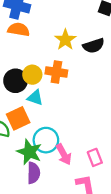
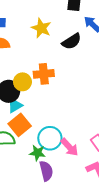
yellow star: (65, 40) -> (41, 28), moved
cyan triangle: (35, 98) -> (15, 105), moved, turned -35
green star: (29, 152) -> (37, 153), size x0.7

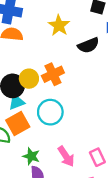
orange cross: (44, 74) -> (53, 74), turned -30
cyan circle: (50, 138) -> (50, 112), moved

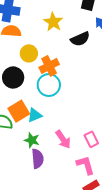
yellow circle: (29, 79) -> (29, 53), moved
cyan triangle: (17, 102) -> (35, 115), moved
cyan circle: (50, 112) -> (49, 85), moved

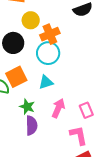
cyan triangle: (35, 115) -> (46, 82), moved
pink arrow: (63, 139) -> (58, 108), turned -126

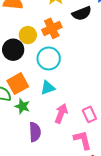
yellow circle: (31, 20) -> (28, 35), moved
orange cross: (50, 34) -> (52, 28), moved
green star: (27, 107) -> (22, 106), moved

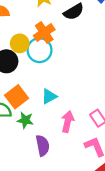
cyan circle: (49, 58) -> (40, 50), moved

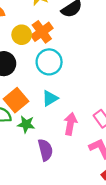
yellow circle: (20, 43) -> (22, 35), moved
cyan circle: (40, 50) -> (49, 62), moved

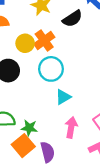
cyan triangle: (50, 98) -> (63, 97), moved
orange square: (16, 100) -> (23, 146), moved

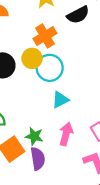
yellow circle: (25, 43) -> (32, 58), moved
green star: (29, 128) -> (34, 136), moved

